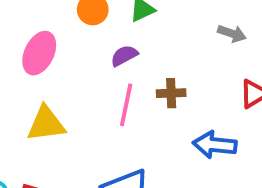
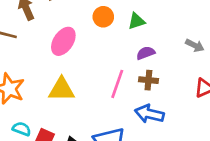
purple semicircle: (124, 56) -> (146, 53), moved
blue arrow: (215, 145) -> (149, 114), moved

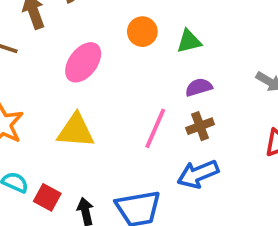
brown cross: (148, 80) -> (200, 126), turned -30
blue arrow: (149, 114) -> (198, 174), turned -40

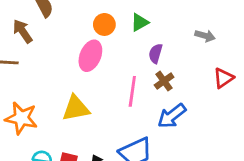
pink ellipse: (83, 62) -> (90, 56), moved
purple semicircle: (199, 87) -> (156, 53), turned -42

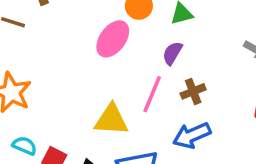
purple semicircle: (156, 53) -> (172, 53), moved
yellow triangle: (76, 108) -> (111, 120), moved

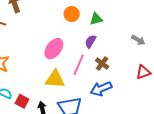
pink ellipse: (113, 39) -> (54, 49), moved
brown cross: (193, 91) -> (102, 64), turned -32

